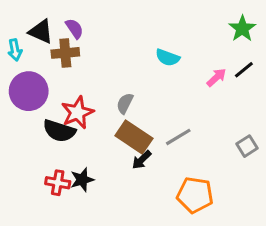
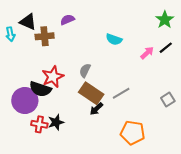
purple semicircle: (74, 29) -> (67, 20), moved, turned -80
purple circle: (29, 91) -> (25, 100), moved

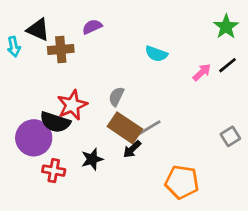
gray line: (121, 93) -> (149, 128), moved
black star: (56, 122) -> (92, 159), moved

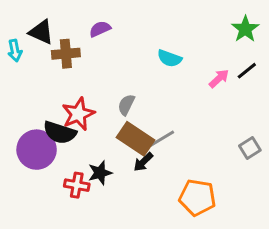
red cross: (54, 171) -> (77, 185), moved

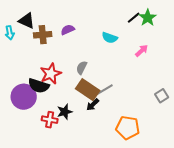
purple semicircle: (100, 29) -> (68, 30), moved
green star: (245, 29) -> (148, 18), moved
black line: (247, 71) -> (134, 18), moved

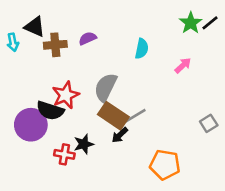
black line: (134, 18) -> (210, 23), moved
cyan semicircle: (110, 38) -> (142, 49), turned -98
gray semicircle: (82, 68) -> (106, 87), size x1.6

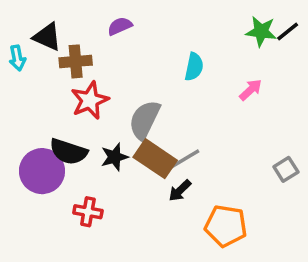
green star: (191, 23) -> (261, 31), turned -30
purple semicircle: (88, 38) -> (120, 26), moved
red star: (66, 95) -> (90, 100), moved
black arrow: (120, 135) -> (180, 191), moved
black star: (84, 144) -> (114, 157), moved

